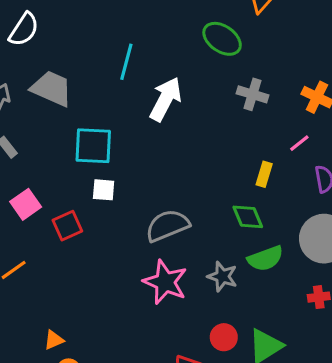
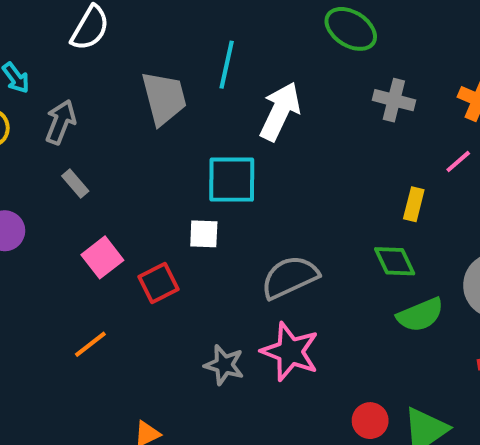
gray trapezoid: (52, 88) -> (164, 98), moved, turned 54
cyan square: (93, 146) -> (232, 180), moved
gray star: (222, 276) -> (224, 365), moved

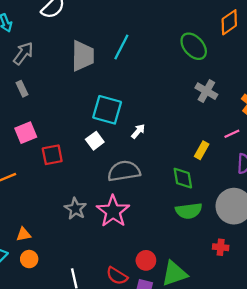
white arrow: (280, 111) -> (138, 131), moved, size x0.5
white square: (204, 234) -> (95, 141), moved, turned 36

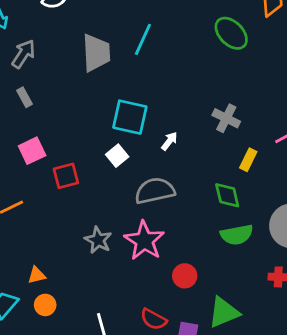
gray cross: (206, 91) -> (226, 118), moved
red circle: (146, 260) -> (185, 276), moved

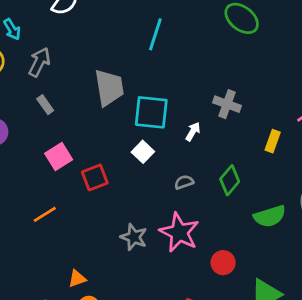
gray trapezoid: (96, 53) -> (109, 88), moved
gray cross: (226, 118) -> (227, 104), moved
gray semicircle: (155, 191) -> (184, 182), size x0.5
green diamond: (227, 195) -> (230, 180), moved, turned 60

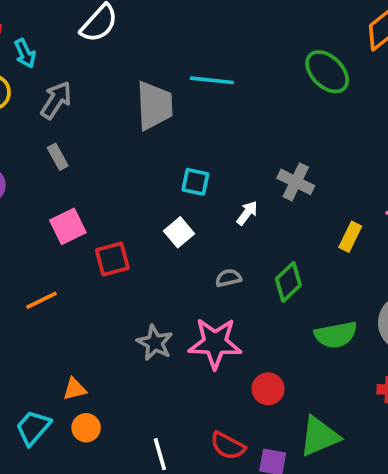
cyan line: (155, 34) -> (212, 80), turned 72
gray trapezoid: (109, 88) -> (154, 106), moved
cyan square: (151, 112) -> (195, 182), size x0.6
pink star: (179, 232) -> (215, 343), turned -30

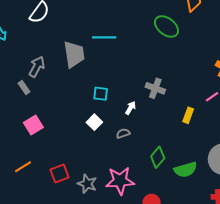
gray arrow: (56, 100) -> (37, 67), moved
red square: (112, 259) -> (60, 173), moved
gray semicircle: (228, 278) -> (123, 133), moved
green diamond: (288, 282) -> (158, 157), moved

